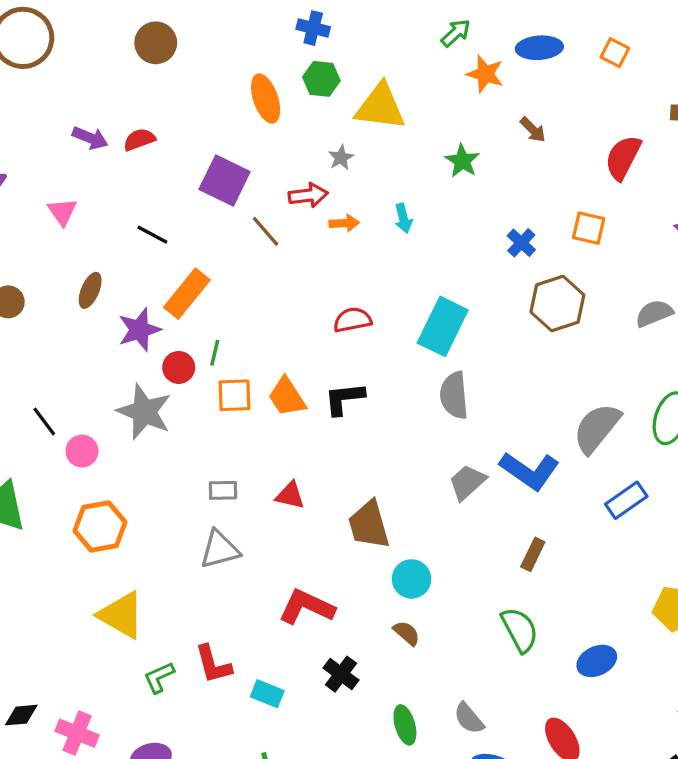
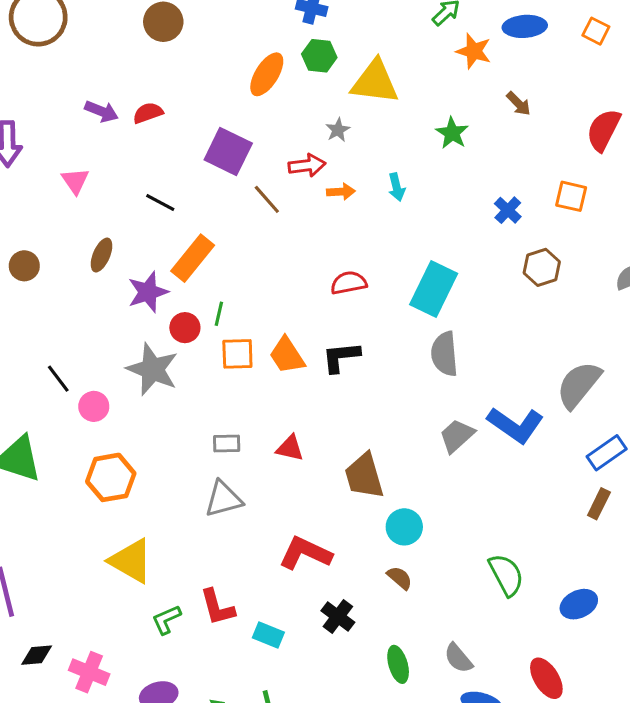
orange ellipse: (266, 99) -> (267, 74), turned 51
brown hexagon: (557, 304) -> (542, 267), size x0.7
brown rectangle: (533, 554) -> (599, 504), moved

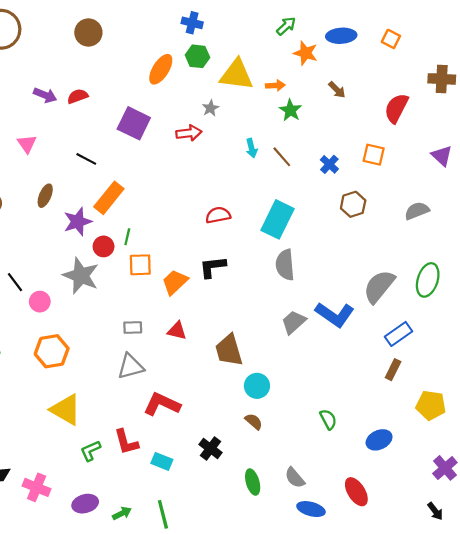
orange arrow: (341, 192) -> (275, 85), moved
brown line: (267, 199) -> (282, 157), moved
orange trapezoid: (287, 355) -> (175, 282), moved, turned 80
red L-shape: (305, 553) -> (162, 404), moved
green semicircle: (506, 575) -> (328, 419), size x0.7

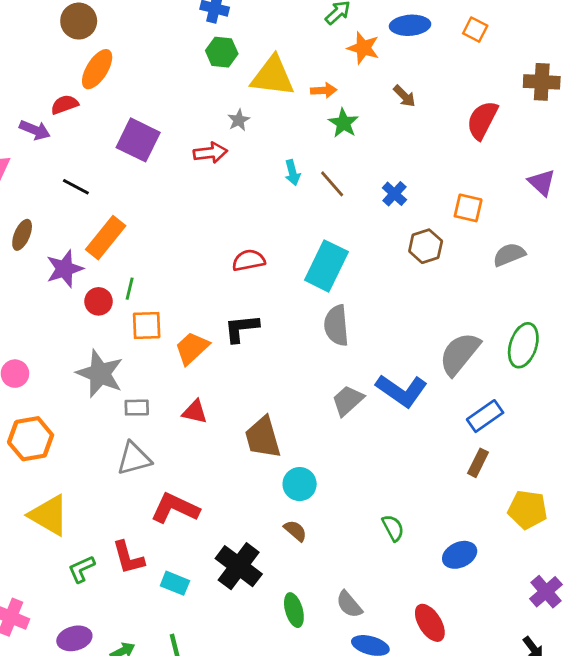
orange ellipse: (161, 69) -> (97, 69), moved
purple arrow: (45, 95) -> (35, 130), moved
orange square: (374, 155) -> (468, 208), moved
gray star: (81, 276) -> (100, 374), moved
black cross: (210, 449) -> (239, 566), size x1.5

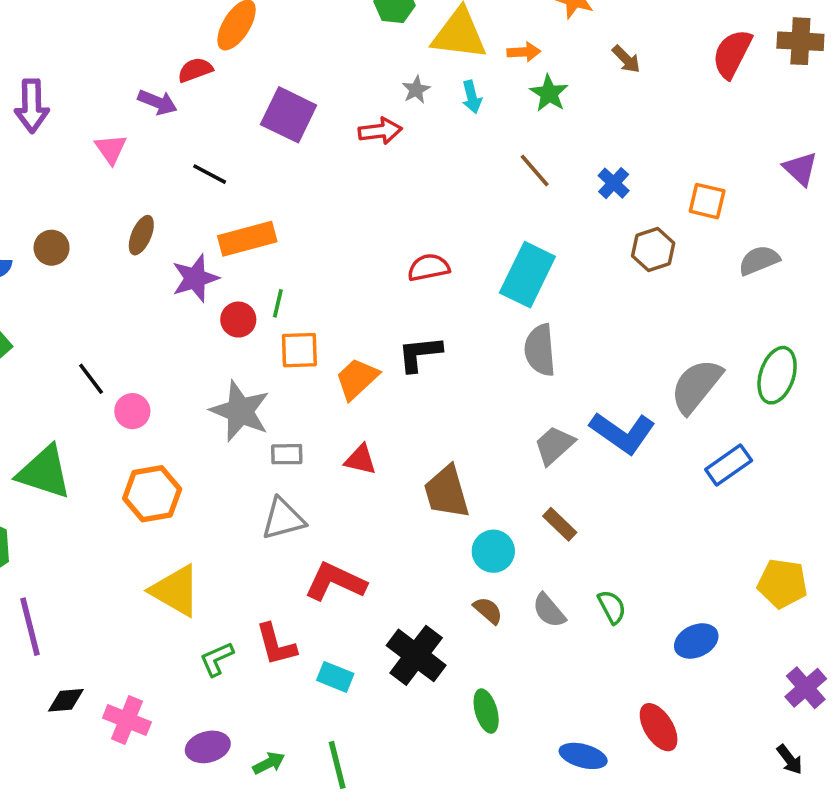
red semicircle: (482, 120) -> (732, 54), moved
cyan arrow: (292, 173) -> (472, 97), moved
orange rectangle: (106, 238) -> (247, 239), turned 36
brown rectangle: (478, 463) -> (560, 524), moved, turned -72
gray semicircle: (349, 604) -> (549, 610), moved

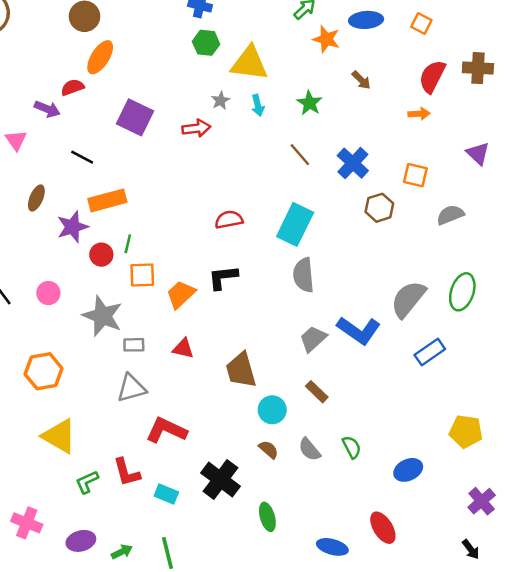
orange arrow: (524, 52) -> (419, 114), moved
blue cross: (614, 183) -> (353, 163), size x1.5
pink circle: (132, 411) -> (48, 293), moved

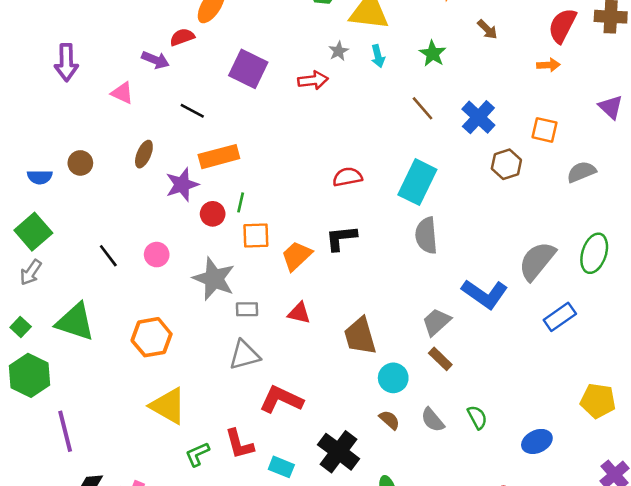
pink triangle: (16, 140) -> (122, 93), turned -30
gray trapezoid: (313, 339) -> (436, 322), moved

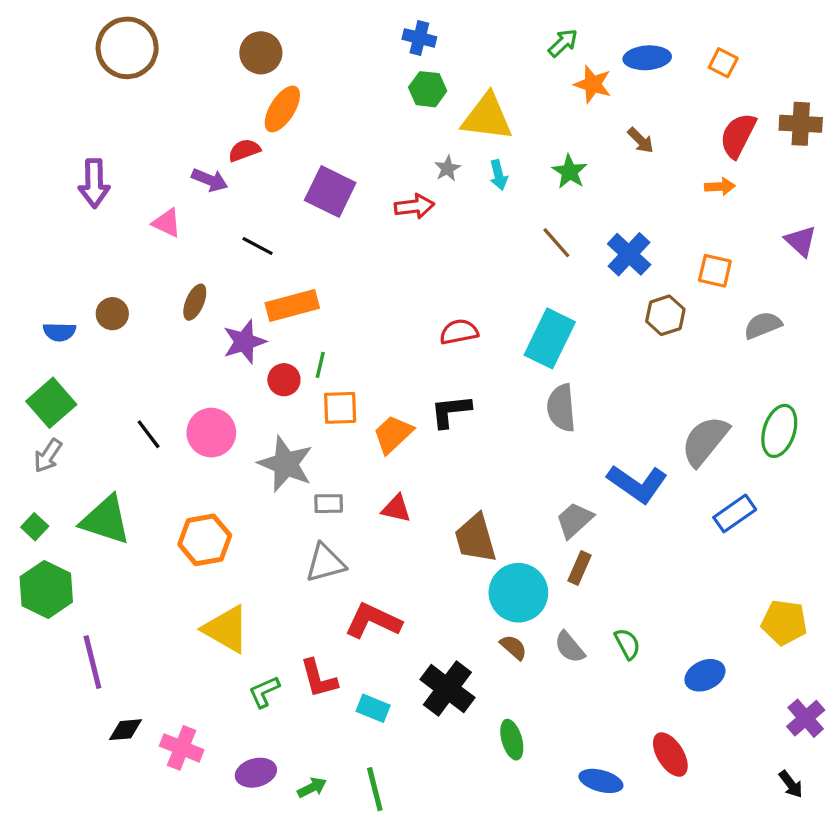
pink circle: (157, 255) -> (211, 433), size x1.5
brown rectangle: (440, 359) -> (579, 568), turned 70
cyan circle: (393, 378) -> (518, 593), size x1.5

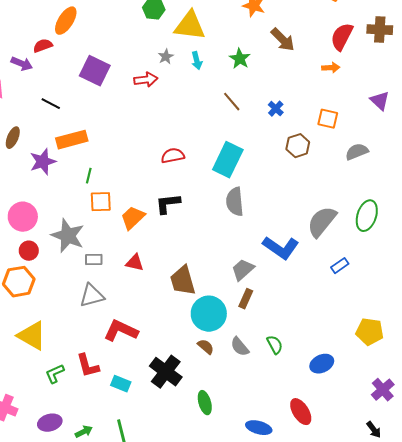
brown arrow: (641, 140) -> (283, 40), size x1.5
blue cross: (629, 254) -> (276, 109), size x0.6
red circle: (284, 380) -> (29, 251), moved
blue rectangle: (735, 513) -> (340, 266), size x0.7

